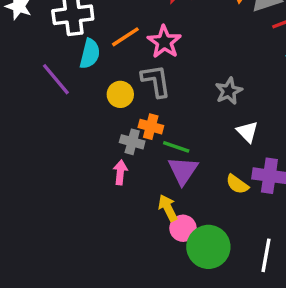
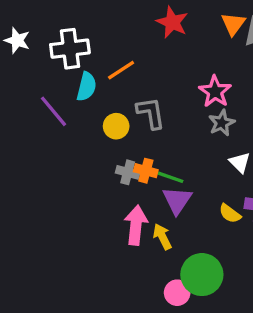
pink star: (164, 42) -> (215, 92), moved
orange cross: (151, 127) -> (146, 171), moved
pink arrow: (120, 172) -> (136, 225), moved, size x1.6
pink circle: (183, 228) -> (177, 293), moved

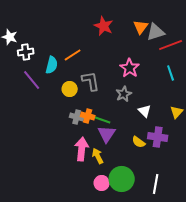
white cross: (70, 49) -> (26, 52), moved, size x0.7
gray star: (222, 123) -> (124, 94), moved
pink circle: (177, 293) -> (102, 183), moved

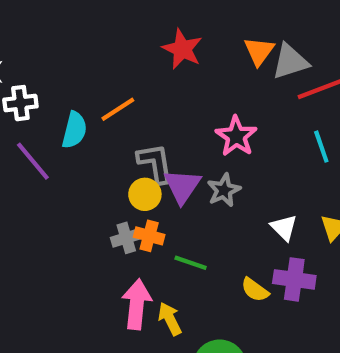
yellow circle: (70, 89) -> (145, 194), moved
white triangle: (145, 111) -> (284, 228), moved
gray cross: (77, 117) -> (126, 238), turned -32
green line: (103, 120) -> (191, 263), moved
purple triangle: (107, 134) -> (182, 186), moved

